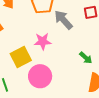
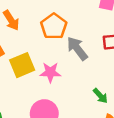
yellow square: (21, 57) -> (22, 65), moved

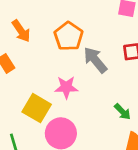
yellow square: (22, 65) -> (37, 108), moved, turned -35

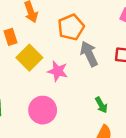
yellow square: (37, 108) -> (29, 58), moved

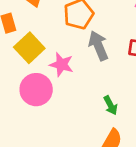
pink circle: (43, 110) -> (36, 90), moved

